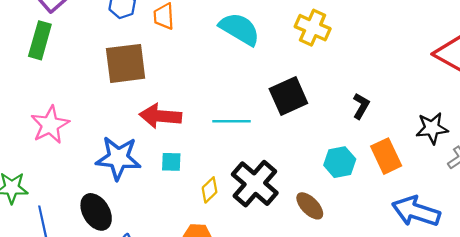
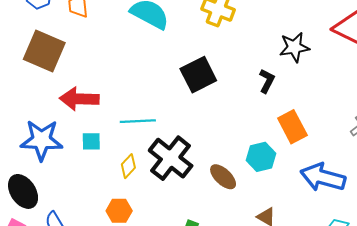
brown square: (126, 63) -> (44, 51), turned 33
cyan line: (231, 121) -> (138, 121), moved
black star: (432, 128) -> (294, 47), moved
cyan hexagon: (340, 162) -> (261, 157), moved

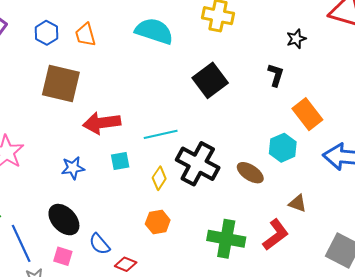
black star: (294, 47) -> (296, 39), size x0.7
blue star: (42, 140) -> (73, 168), size x0.6

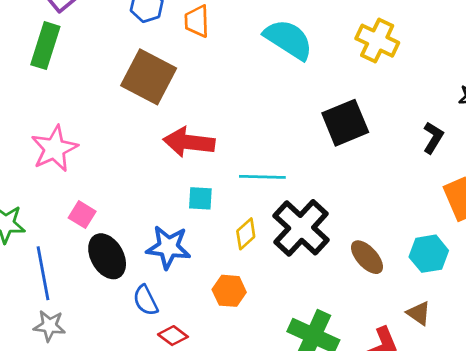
cyan hexagon: (283, 148) -> (429, 254), moved
blue star: (73, 168) -> (168, 247), moved, size x1.4
pink square: (63, 256) -> (82, 215), moved

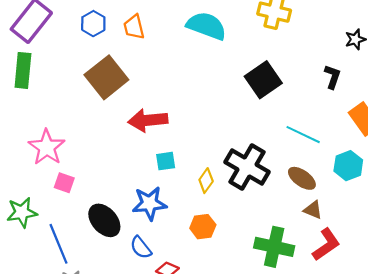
brown square: (149, 77) -> (106, 77), turned 36
cyan line: (262, 177) -> (303, 135), moved, turned 36
pink square: (82, 215) -> (64, 183), moved
brown triangle: (419, 313) -> (313, 210), moved

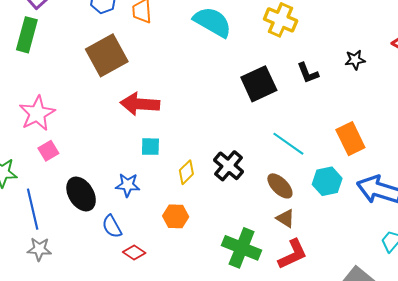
black L-shape: (333, 77) -> (308, 73), moved, turned 130
black cross: (247, 167) -> (228, 166), size x0.7
pink square: (64, 183) -> (48, 151), turned 30
blue star: (149, 203) -> (128, 185), size x0.7

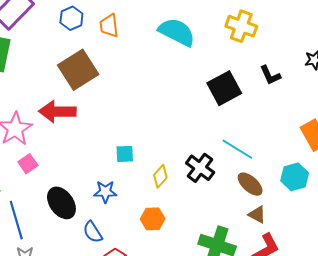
red arrow: (140, 104) -> (57, 111), moved
cyan line: (288, 144) -> (237, 149), moved

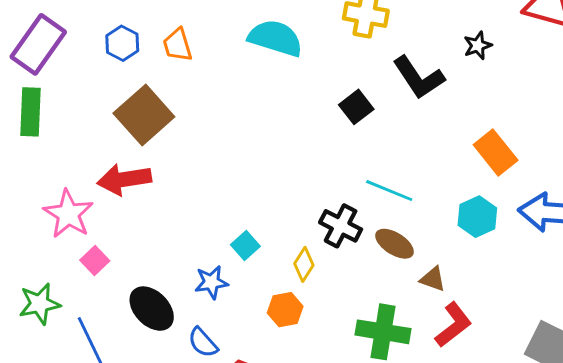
black L-shape: (270, 75) -> (419, 77), size x1.6
black square: (224, 88) -> (356, 107), size x0.7
cyan square: (125, 154) -> (245, 246), moved, turned -30
yellow diamond: (160, 176) -> (304, 264), moved
brown ellipse: (250, 184) -> (395, 244), moved

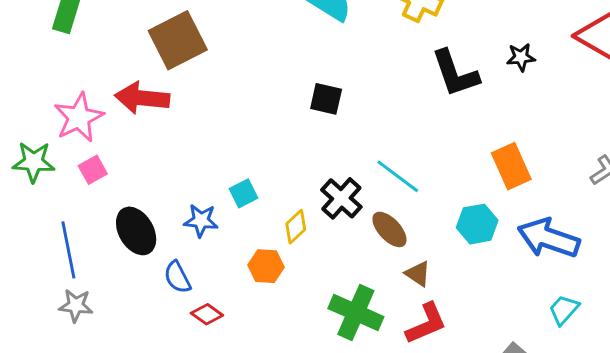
black square: (356, 107) -> (326, 99), moved, turned 36
green star: (40, 304) -> (34, 162), moved

